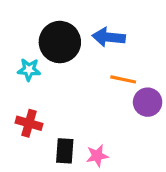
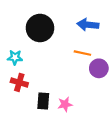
blue arrow: (109, 37) -> (88, 25), moved
cyan star: (29, 70) -> (15, 57), moved

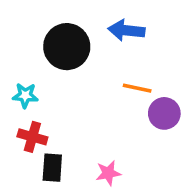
blue arrow: (88, 25) -> (126, 30), moved
black rectangle: (43, 101) -> (52, 168), moved

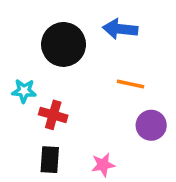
purple circle: (164, 113) -> (151, 125), moved
red cross: (32, 137) -> (53, 115), moved

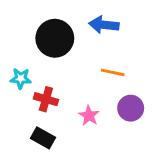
black rectangle: (50, 160) -> (43, 138), turned -65
pink star: (103, 165) -> (89, 116), moved, turned -30

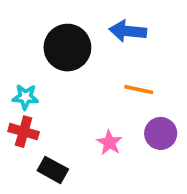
red cross: (46, 99) -> (24, 132), moved

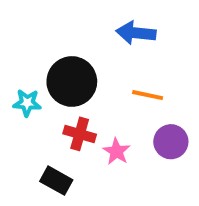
black circle: (67, 48) -> (72, 81), moved
red cross: (24, 132) -> (80, 134), moved

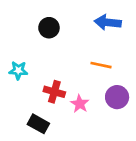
blue arrow: (136, 33) -> (108, 22), moved
black circle: (72, 81) -> (49, 28), moved, size x0.6

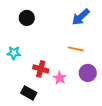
blue arrow: (108, 22) -> (81, 17), turned -48
black circle: (49, 28) -> (27, 18), moved

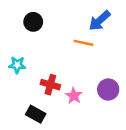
orange line: (76, 49) -> (84, 43), moved

